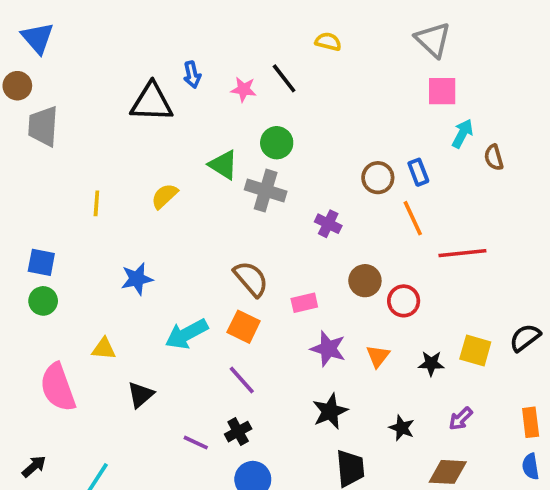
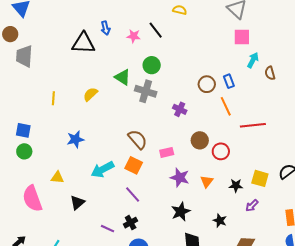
purple arrow: (461, 419) -> (252, 206), moved

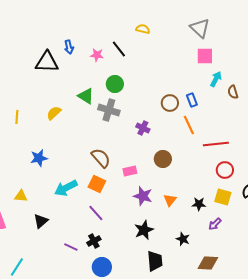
red circle: (221, 151) -> (225, 170), moved

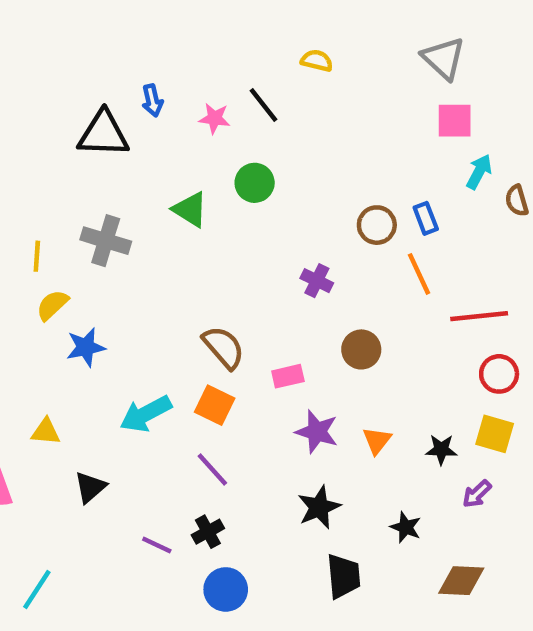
gray cross: (109, 110) -> (106, 241), moved
yellow semicircle: (54, 113) -> (52, 305), moved

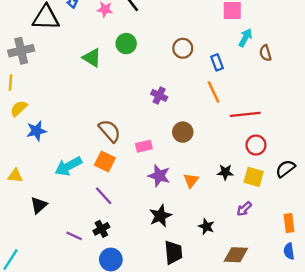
brown circle: (377, 225) -> (183, 48), moved
gray cross: (106, 241) -> (21, 51), moved, turned -30
black star: (441, 449) -> (225, 172), moved

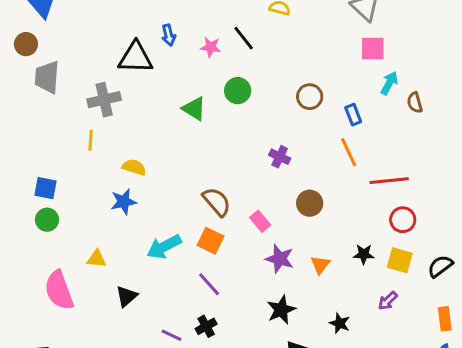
yellow semicircle: (19, 108) -> (134, 167), moved, turned 60
pink rectangle: (144, 146) -> (260, 221), turned 63
black semicircle: (285, 169) -> (440, 266), moved

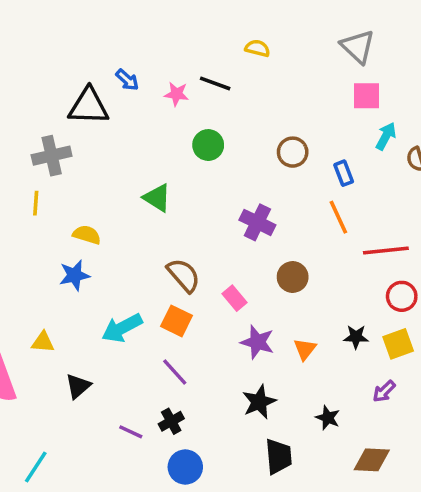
blue arrow: (169, 35) -> (127, 80), turned -35
black line: (244, 38) -> (215, 83), turned -32
green triangle: (194, 109) -> (157, 198), moved
purple cross: (280, 157) -> (257, 222), size x1.4
yellow square: (400, 260) -> (398, 344), turned -36

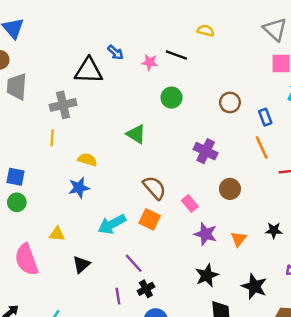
purple line: (175, 372) -> (134, 263), moved
black star: (328, 418) -> (254, 286), size x1.5
purple line: (131, 432) -> (118, 296), turned 56

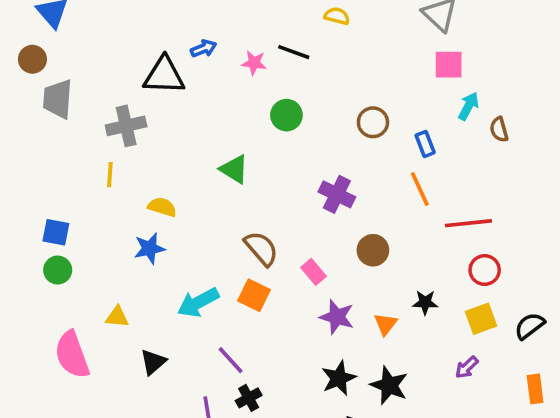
blue arrow: (115, 53) -> (204, 48), turned -63
black star: (274, 230) -> (425, 302), moved
black star: (254, 286) -> (389, 385), moved

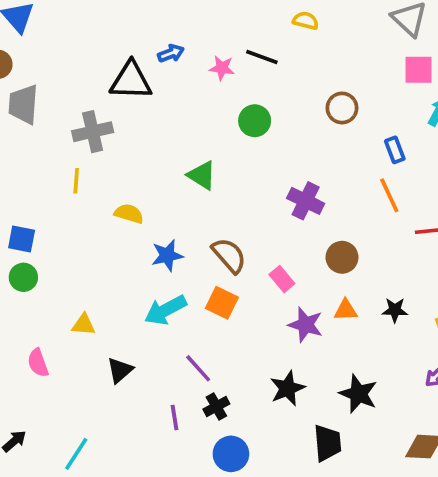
brown circle: (373, 122) -> (342, 108), moved
blue star: (150, 248) -> (167, 255), moved
orange triangle: (386, 324) -> (346, 310), moved, turned 50
pink semicircle: (72, 355) -> (38, 363), size x0.6
black star: (339, 378) -> (287, 388), moved

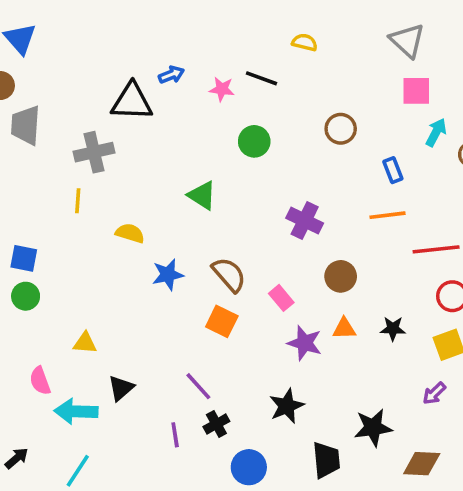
orange line: (389, 195) -> (387, 215), turned -72
cyan arrow: (165, 310) -> (76, 411), moved, turned 30
black star: (358, 394) -> (373, 428), moved, turned -30
blue circle: (231, 454) -> (249, 467), moved

